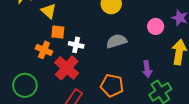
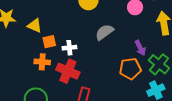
orange pentagon: (112, 85) -> (130, 69), moved

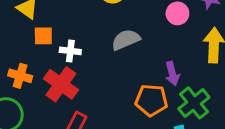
orange cross: (42, 62) -> (20, 76), moved

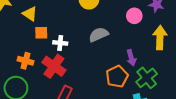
orange pentagon: (151, 100) -> (117, 76), turned -30

